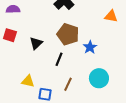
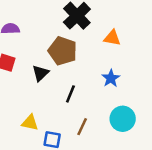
orange triangle: (111, 16) -> (112, 38), moved
brown pentagon: (68, 34) -> (63, 51), moved

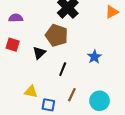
orange triangle: (112, 38) -> (112, 12), moved, turned -40
cyan circle: (123, 119) -> (99, 101), moved

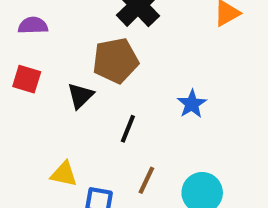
brown pentagon: (57, 35) -> (115, 61), turned -30

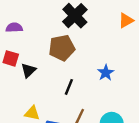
black triangle: (80, 96) -> (28, 70), moved

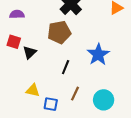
blue star: (106, 73) -> (98, 54), size x1.5

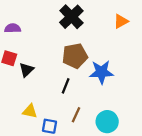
brown pentagon: (59, 32) -> (75, 56), moved
blue star: (98, 54) -> (101, 72), turned 30

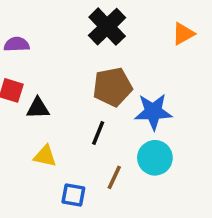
black triangle: (26, 70) -> (38, 108), turned 42
yellow triangle: (30, 111) -> (45, 156), moved
cyan circle: (107, 122) -> (155, 158), moved

